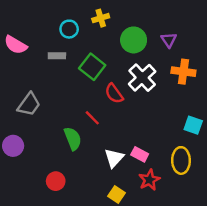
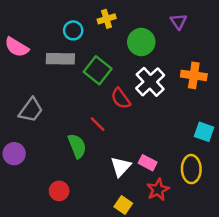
purple triangle: (169, 40) -> (178, 21), moved
gray rectangle: (57, 56) -> (60, 59), size x1.5

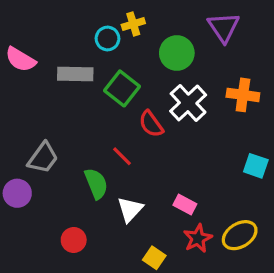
purple triangle: (178, 21) -> (224, 27), size x1.5
cyan circle: (73, 30) -> (108, 38), moved
gray trapezoid: (31, 110) -> (43, 158), moved
white triangle: (121, 167) -> (130, 209), moved
yellow ellipse: (191, 169) -> (240, 235), moved, turned 60

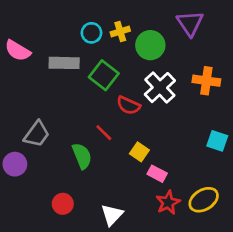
yellow cross: (133, 24) -> (120, 31), moved
red semicircle: (151, 124) -> (128, 105), turned -30
white triangle: (130, 209) -> (112, 215), moved
yellow square: (154, 258) -> (139, 152), moved

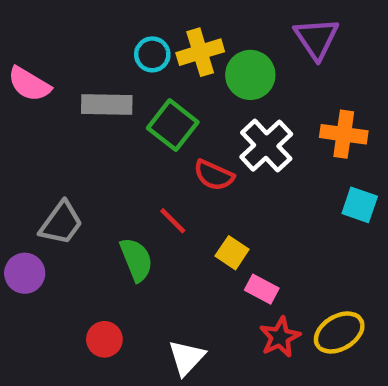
yellow cross: (120, 31) -> (200, 52), size x1.4
cyan square: (217, 141) -> (360, 205), moved

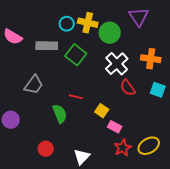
yellow cross: (200, 52) -> (88, 23), turned 30
red semicircle: (214, 175) -> (128, 88), moved, turned 30
red line: (173, 221) -> (76, 97), turned -32
gray trapezoid: (61, 223) -> (34, 85), moved

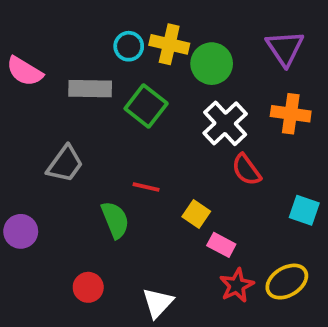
purple triangle: (139, 17) -> (285, 48), moved
cyan square: (158, 90) -> (304, 210), moved

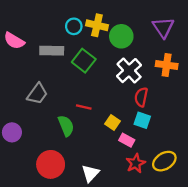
red semicircle: (246, 170) -> (141, 97), turned 48
cyan square: (304, 210) -> (142, 120), moved
red circle: (88, 287) -> (51, 164), size x1.6

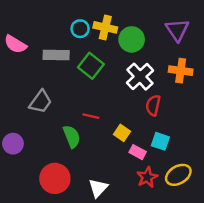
cyan square: (142, 120) -> (160, 141), moved

